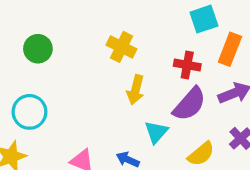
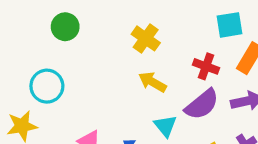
yellow arrow: (136, 90) -> (152, 82), turned 96
cyan triangle: (156, 132) -> (165, 126), turned -30

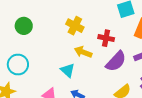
red cross: (206, 66) -> (106, 38), moved
cyan triangle: (165, 126) -> (68, 70), moved

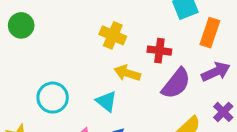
green circle: (24, 26) -> (21, 25), moved
cyan circle: (18, 65) -> (53, 98), moved

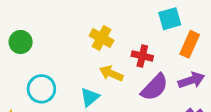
green circle: (21, 25) -> (21, 42), moved
cyan triangle: (106, 101) -> (90, 97), turned 36

